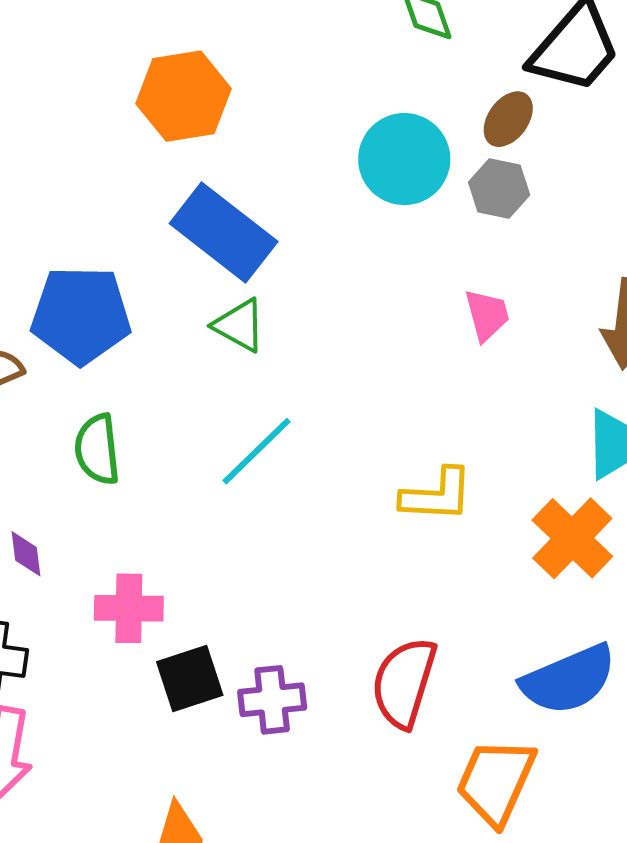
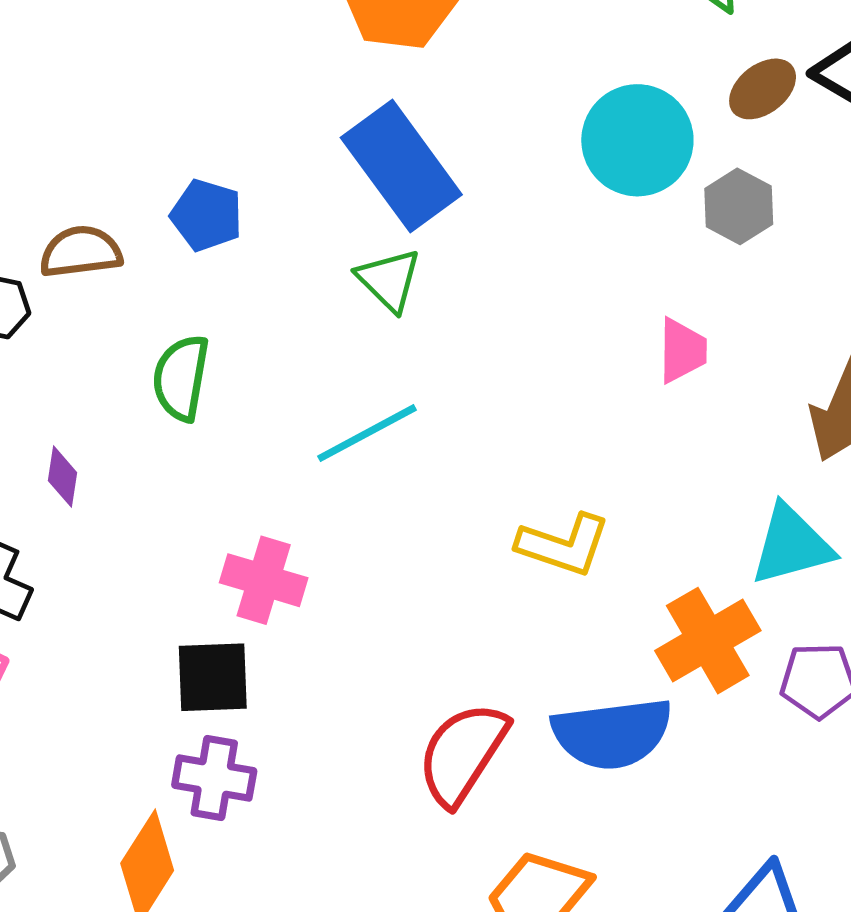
brown ellipse: (508, 119) -> (763, 89), moved
blue pentagon: (81, 315) -> (207, 215), size x0.6
pink cross: (129, 608) -> (264, 580), moved
blue semicircle: (569, 680) -> (612, 733), moved
purple cross: (272, 700) -> (214, 778), moved

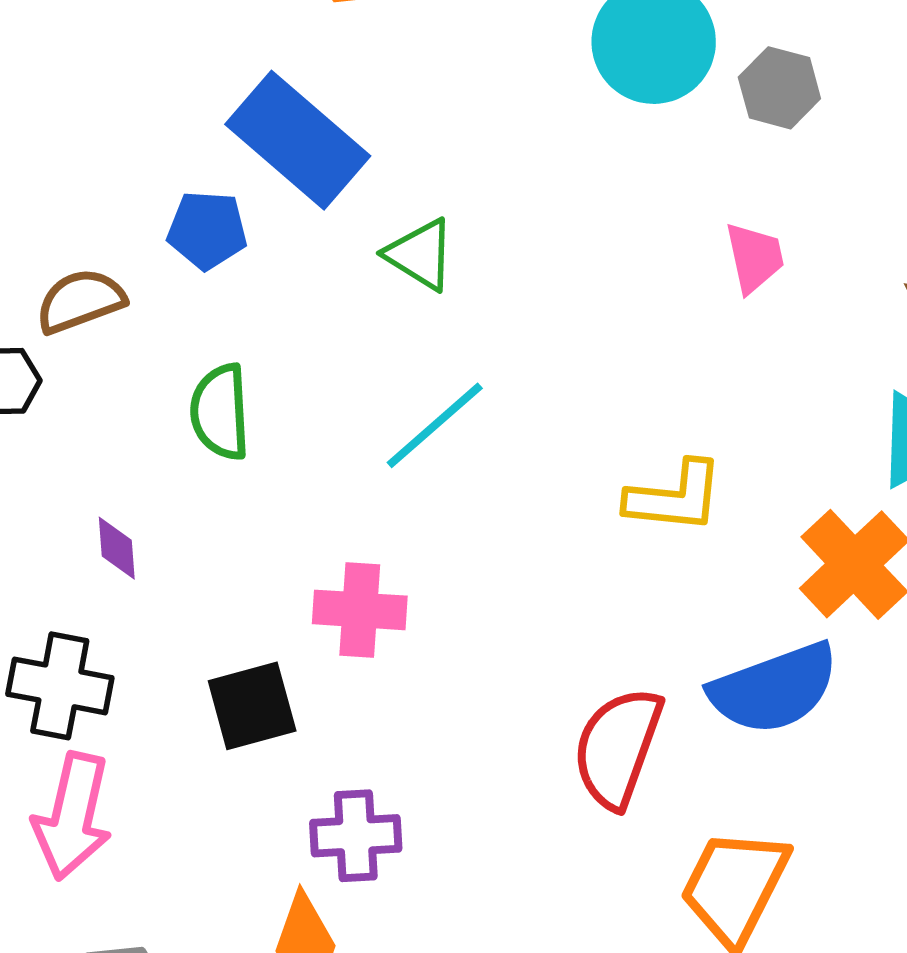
blue rectangle: (401, 166) -> (298, 140), moved
black square: (213, 677) -> (252, 706), moved

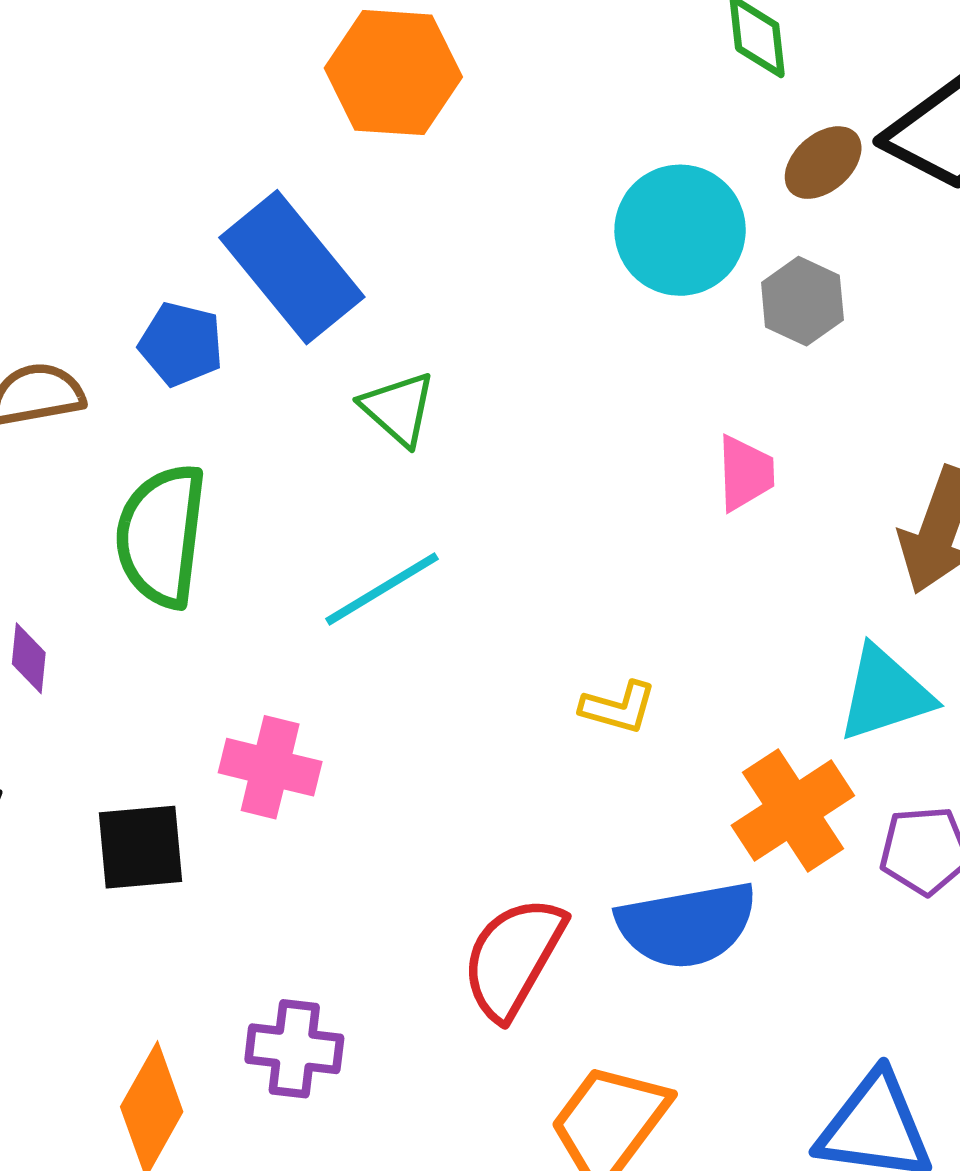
green semicircle: (220, 412) -> (161, 536), size x1.4
yellow L-shape: (675, 497) -> (618, 707), size x0.7
purple cross: (356, 836) -> (294, 1049), moved

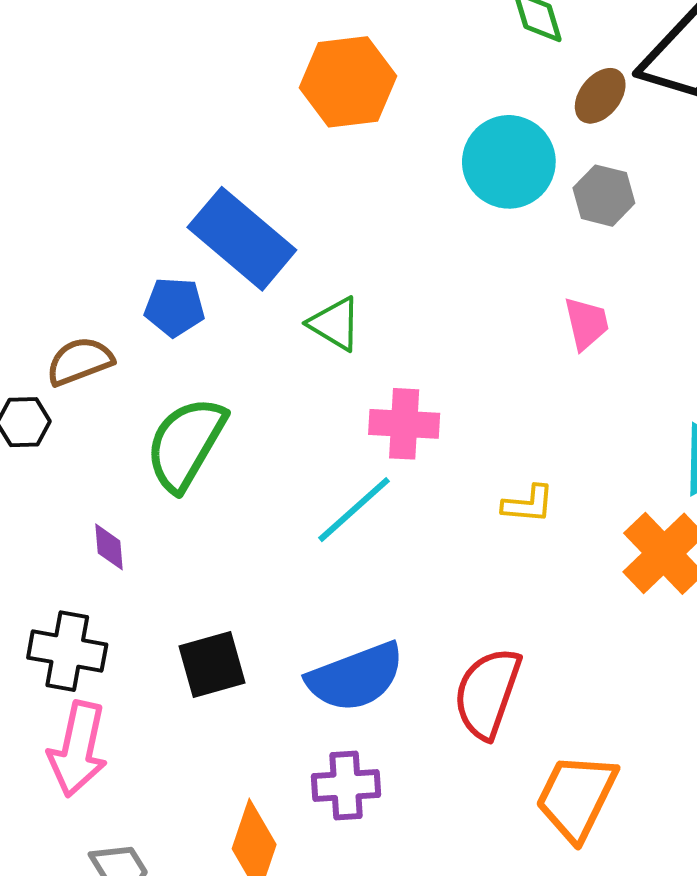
orange hexagon: (393, 73) -> (348, 82), moved
green semicircle: (161, 536) -> (186, 444), turned 34
cyan line: (382, 589) -> (354, 510), moved
pink cross: (270, 767) -> (404, 424), moved
blue semicircle: (687, 925) -> (356, 677), moved

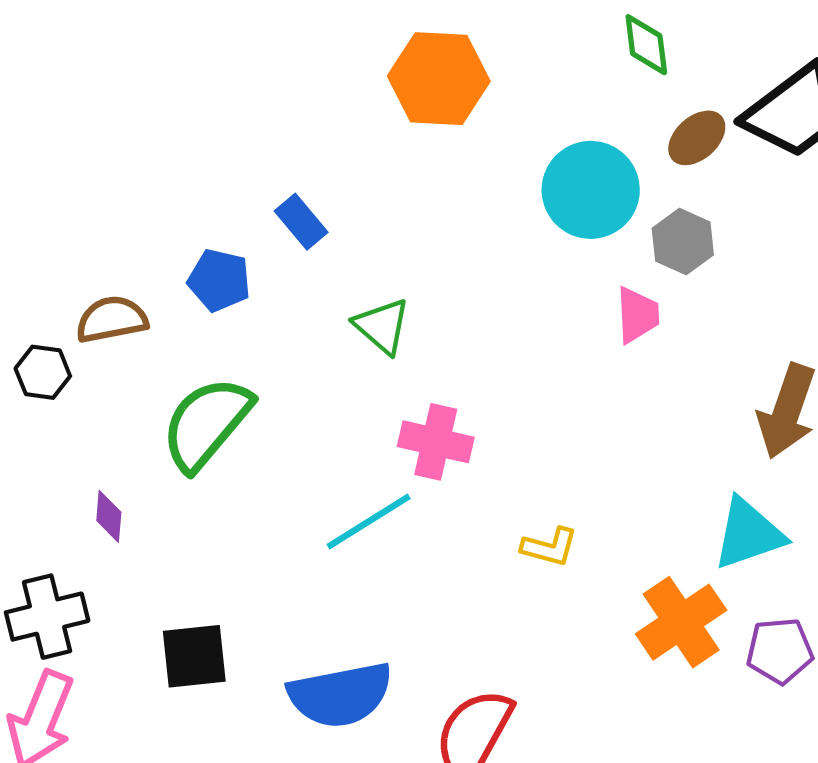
blue rectangle: (242, 239) -> (301, 222), size x0.5
pink trapezoid: (586, 323) -> (637, 315), moved
black cross: (67, 651) -> (47, 617), turned -34

